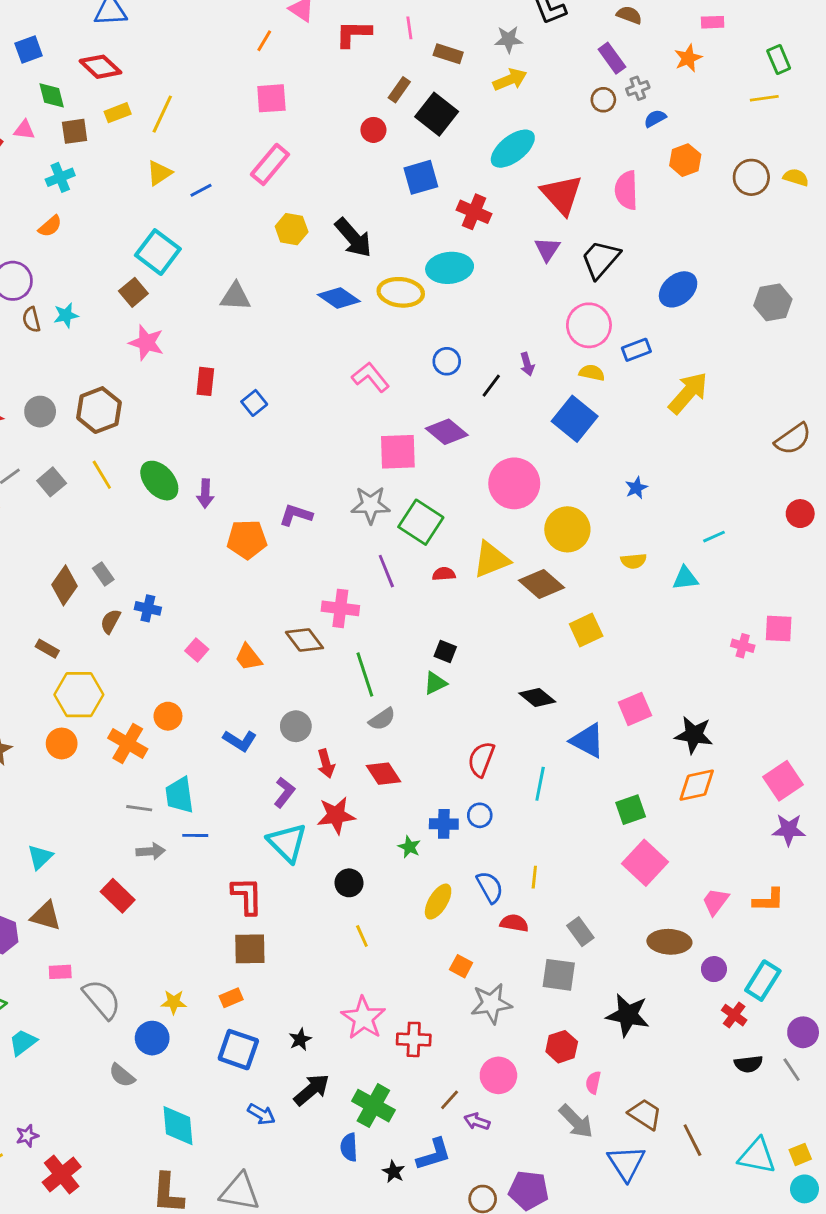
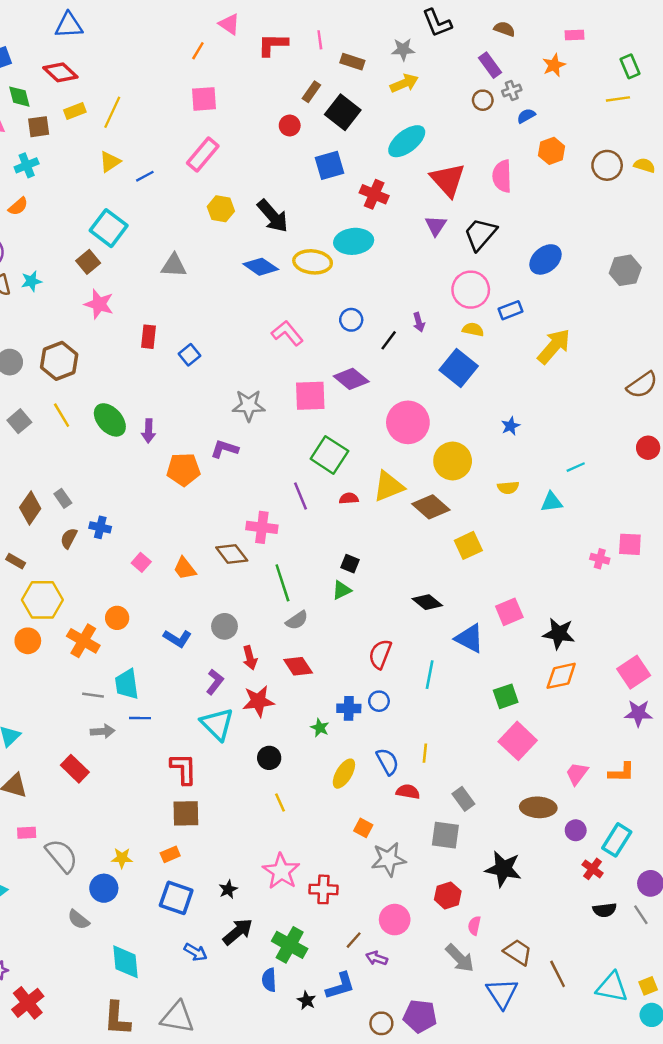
gray star: (371, 505) -> (249, 405), moved

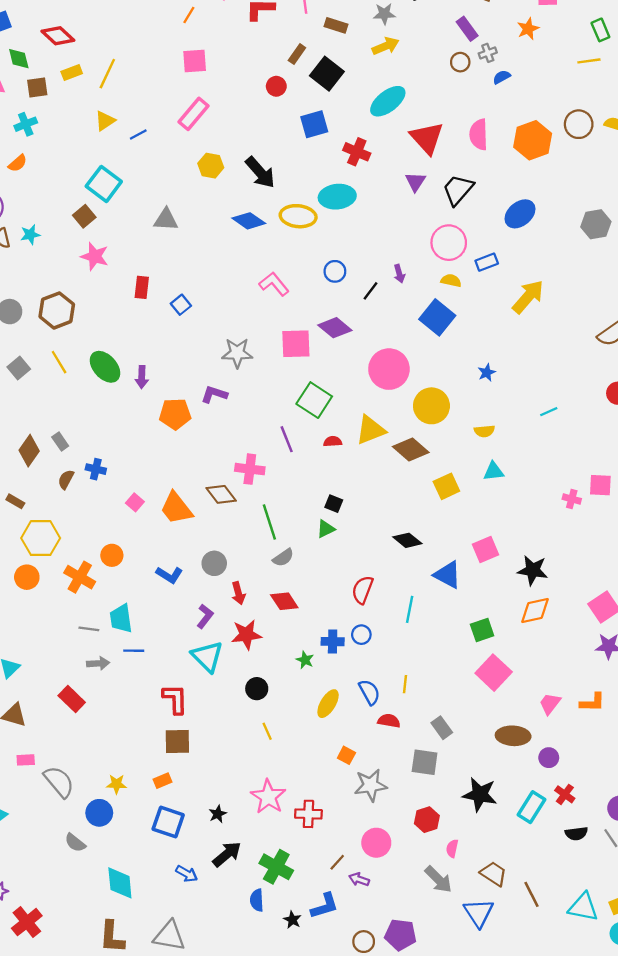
orange hexagon: (552, 151) -> (533, 140), moved, size x1.5
cyan triangle: (552, 502) -> (494, 471), moved
orange trapezoid: (185, 568) -> (176, 508), size x1.5
cyan rectangle: (617, 840) -> (531, 807), moved

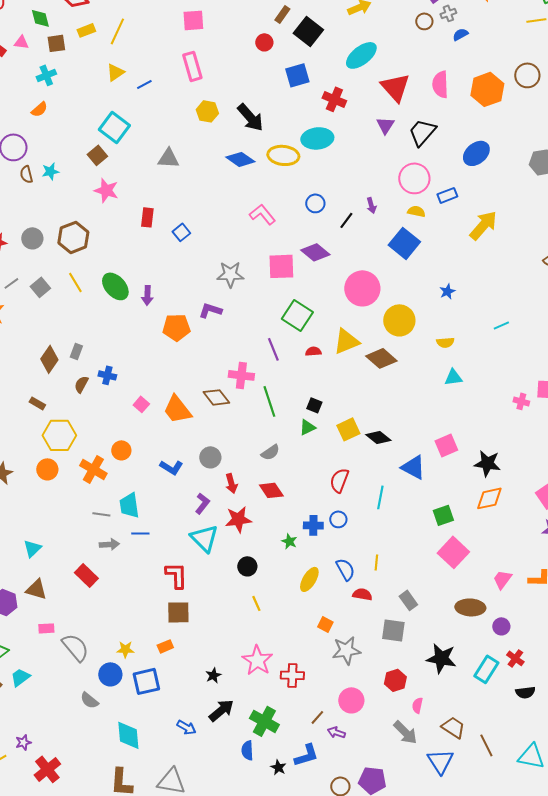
pink rectangle: (194, 114) -> (192, 66), turned -56
gray rectangle: (60, 441) -> (76, 351), turned 56
yellow square: (446, 486) -> (348, 429), moved
green line: (269, 522) -> (269, 401), moved
blue square: (168, 822) -> (146, 681), moved, turned -32

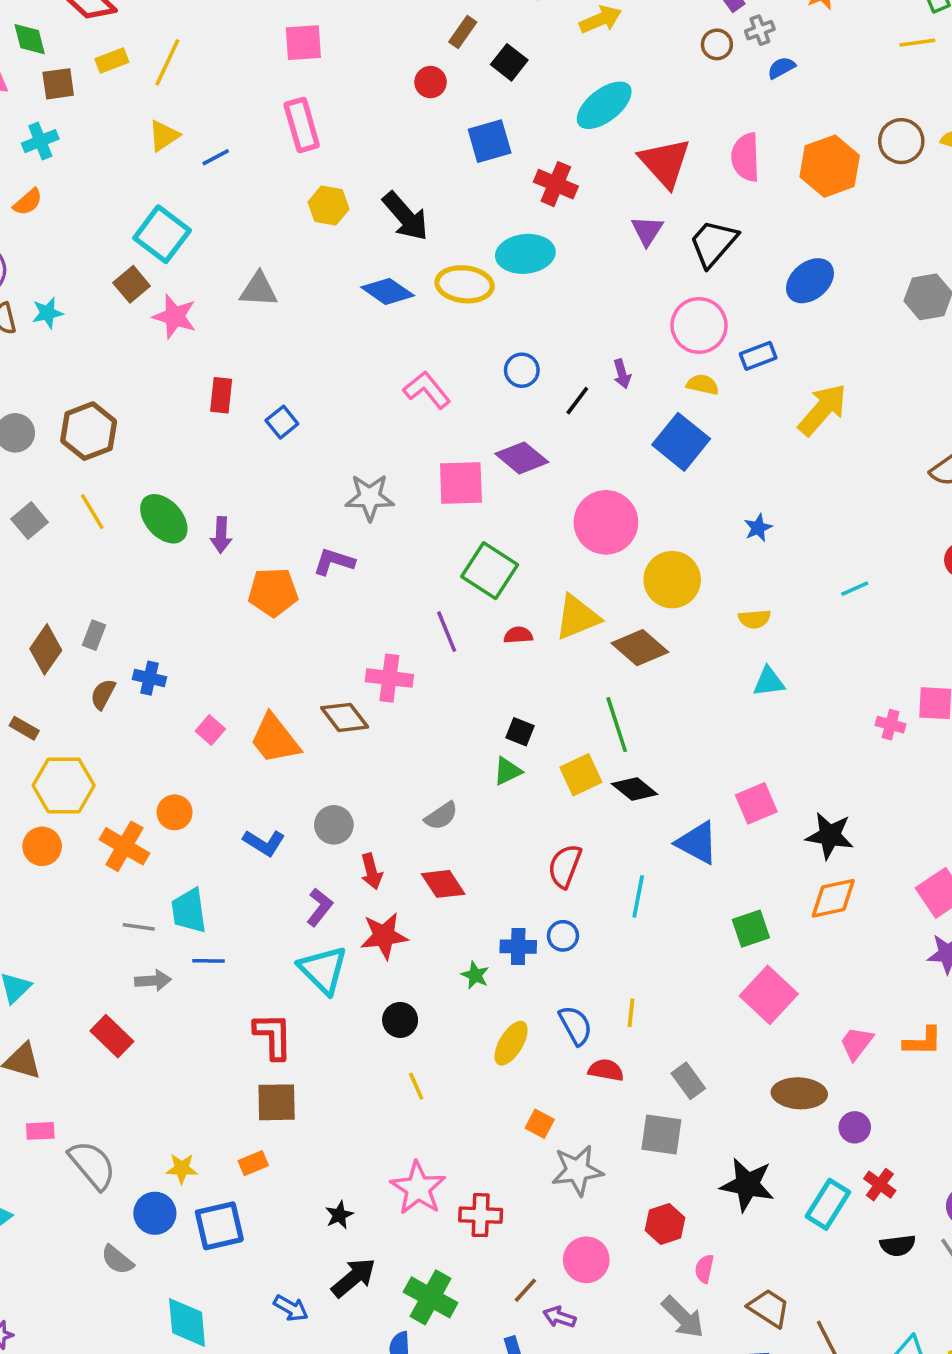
black square: (308, 31) -> (509, 62), size x0.7
pink star: (106, 190) -> (175, 317), moved
green line: (269, 401) -> (617, 725), moved

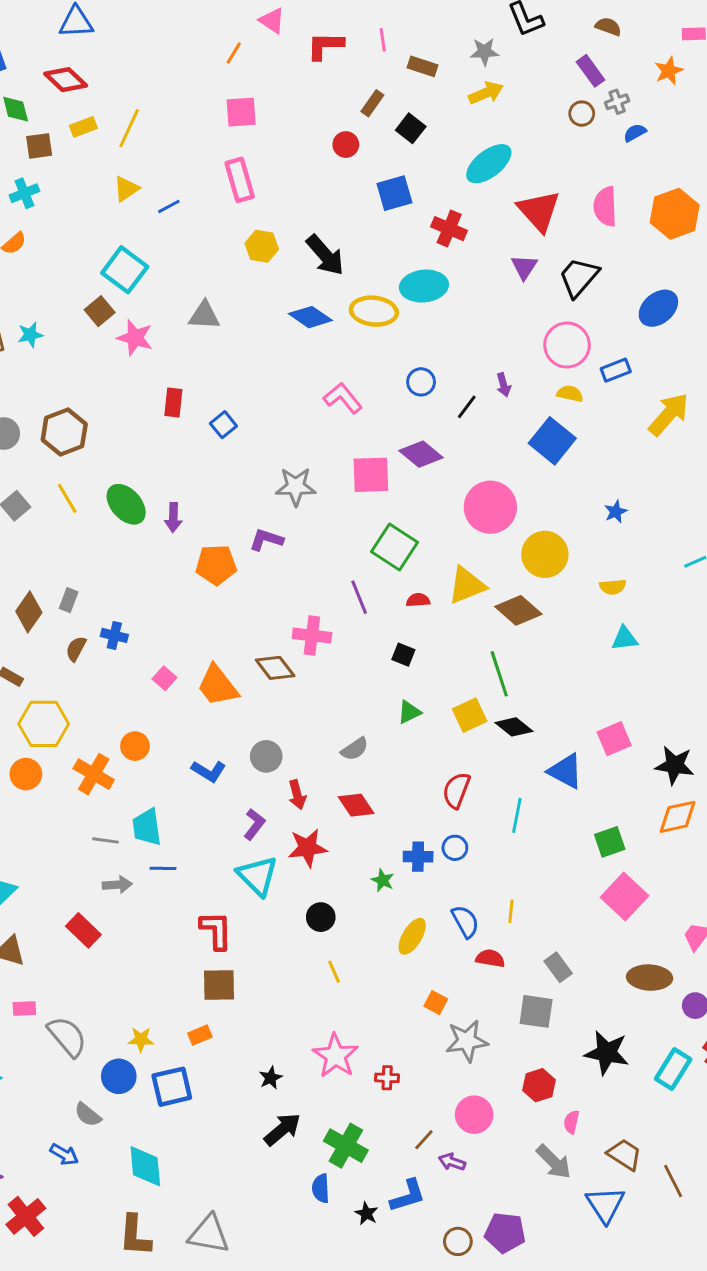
black square: (520, 732) -> (403, 655), moved
red cross: (481, 1215) -> (387, 1078), size x0.7
blue arrow: (291, 1308) -> (64, 1154), moved

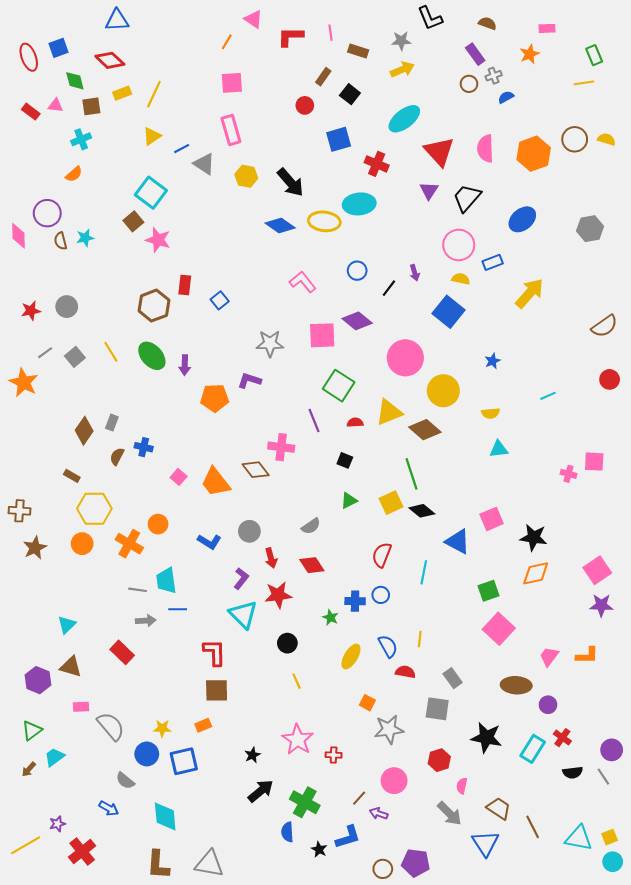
gray triangle: (204, 316) -> (204, 164), moved, turned 30
brown hexagon: (64, 432) -> (154, 306), moved

